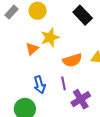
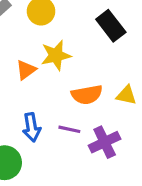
purple line: (64, 83) -> (69, 129), turned -72
purple cross: (81, 99) -> (105, 142), moved

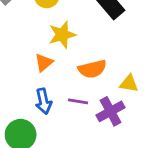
orange triangle: (26, 70) -> (44, 63), moved
yellow triangle: (126, 95) -> (129, 83), moved

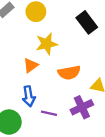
purple line: (78, 101) -> (49, 113), moved

